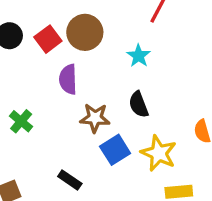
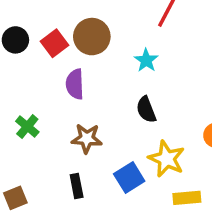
brown star: (95, 118) -> (87, 138), moved
blue square: (115, 150) -> (129, 177), moved
black rectangle: (70, 180) -> (77, 186), turned 45

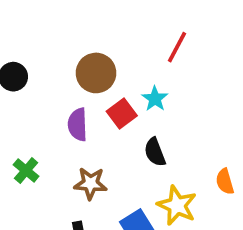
red square: (54, 43) -> (122, 113), moved

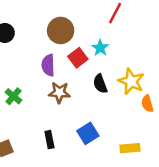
brown star: (90, 183) -> (59, 92), moved
yellow star: (177, 205) -> (131, 81), moved

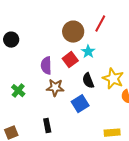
brown circle: (61, 30) -> (73, 32), moved
blue square: (88, 133) -> (80, 104), moved

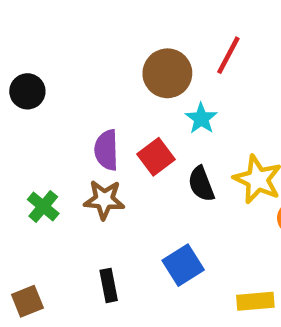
red square: (70, 60) -> (156, 157), moved
brown star: (55, 88) -> (104, 200), moved
blue square: (80, 104) -> (183, 265), moved

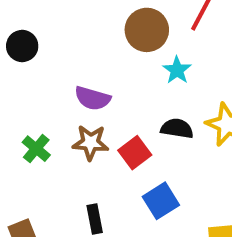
purple semicircle: (106, 150) -> (93, 98), turned -72
red square: (156, 157) -> (135, 153), moved
black semicircle: (201, 184) -> (177, 128), turned 120

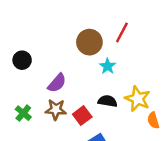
black circle: (22, 46) -> (22, 60), moved
purple semicircle: (93, 98) -> (57, 83), turned -65

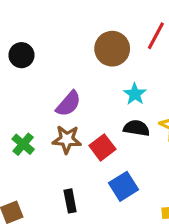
black circle: (22, 60) -> (21, 55), moved
cyan star: (108, 66) -> (135, 94), moved

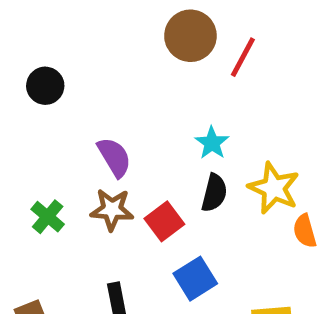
brown circle: (112, 49) -> (190, 36), moved
purple semicircle: (68, 104) -> (114, 157), turned -72
black semicircle: (136, 128) -> (214, 193), turned 95

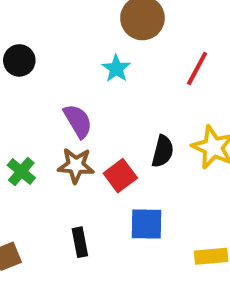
red line: (243, 57) -> (197, 69), moved
cyan star: (212, 143) -> (116, 69), moved
blue square: (195, 279) -> (147, 224), turned 33

